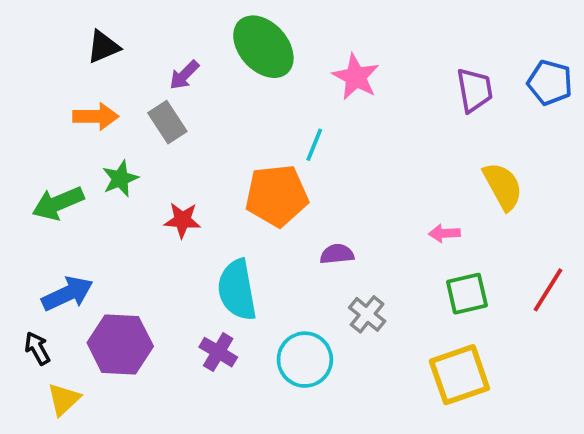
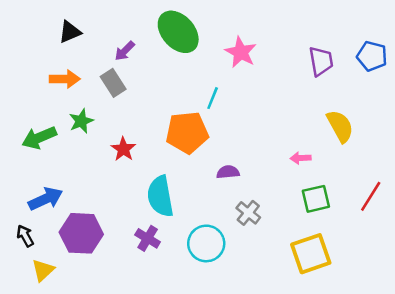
red star: (182, 220) -> (123, 149), turned 30

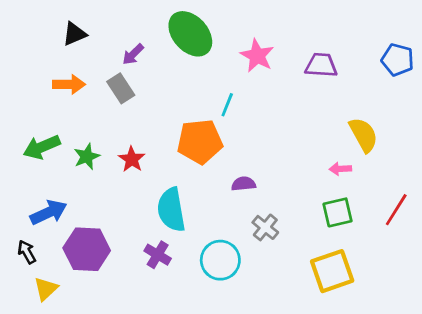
purple trapezoid: (321, 61) -> (321, 65), moved, turned -76
green star: (81, 121) -> (87, 157), moved
pink arrow: (301, 158) -> (340, 169), moved

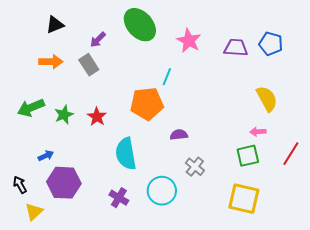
blue pentagon: (398, 60) -> (271, 44), moved
pink arrow: (340, 169) -> (258, 132), moved
blue arrow: (49, 212) -> (46, 156), moved, size x0.6
purple cross: (158, 255) -> (119, 198), moved
yellow square: (332, 271) -> (244, 199), turned 32

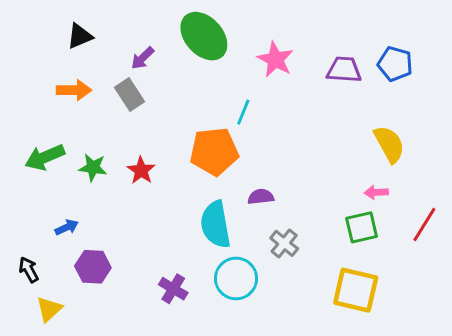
green star: (64, 115) -> (93, 168), turned 30
cyan semicircle: (126, 154) -> (216, 224), moved
purple hexagon: (64, 183) -> (93, 267), size x0.7

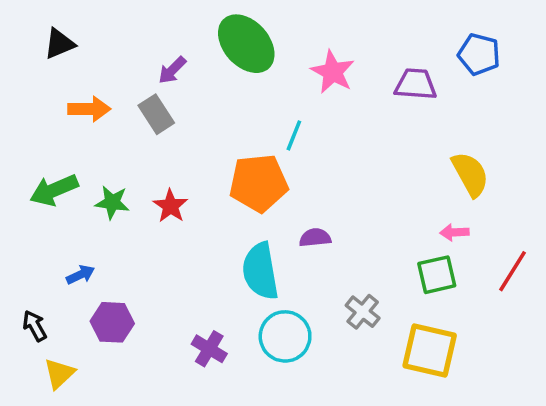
black triangle: (80, 36) -> (59, 44), moved
blue pentagon: (395, 64) -> (479, 54), moved
gray cross: (284, 243) -> (363, 312), moved

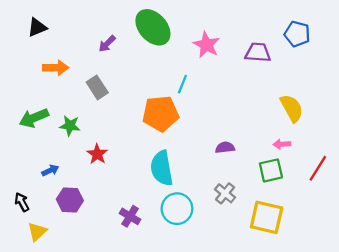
gray rectangle: (156, 114) -> (97, 87), moved
red star: (170, 206) -> (97, 154), moved
purple semicircle: (315, 238) -> (225, 147), moved

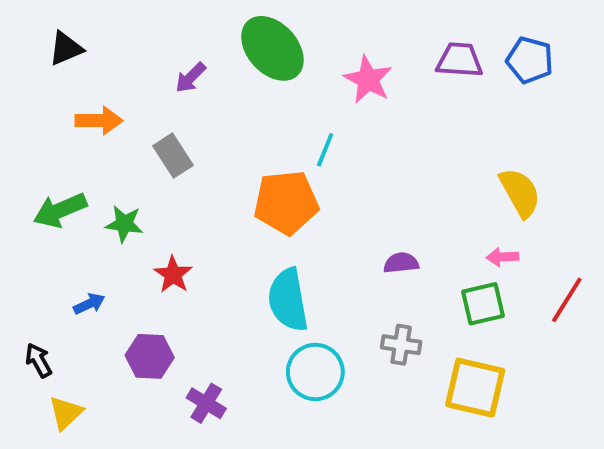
purple trapezoid: (258, 52) -> (460, 60), moved
gray cross: (225, 193) -> (401, 345), turned -30
purple hexagon: (70, 200) -> (150, 356), moved
purple cross: (130, 216) -> (206, 403), moved

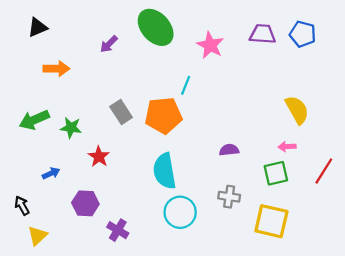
gray rectangle: (173, 156) -> (121, 112), moved

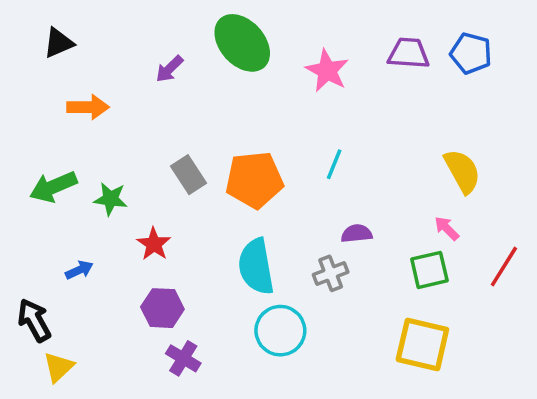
cyan line: (186, 85) -> (334, 164), moved
pink arrow: (287, 147) -> (447, 228), turned 48
gray cross: (229, 197) -> (331, 273), moved, turned -30
purple hexagon: (85, 203) -> (162, 308), moved
black arrow: (22, 206) -> (34, 320), size x1.4

